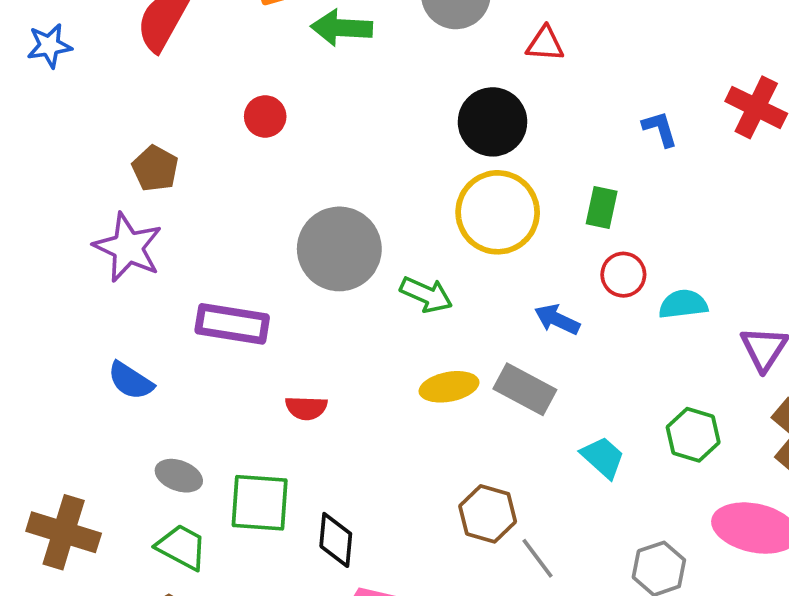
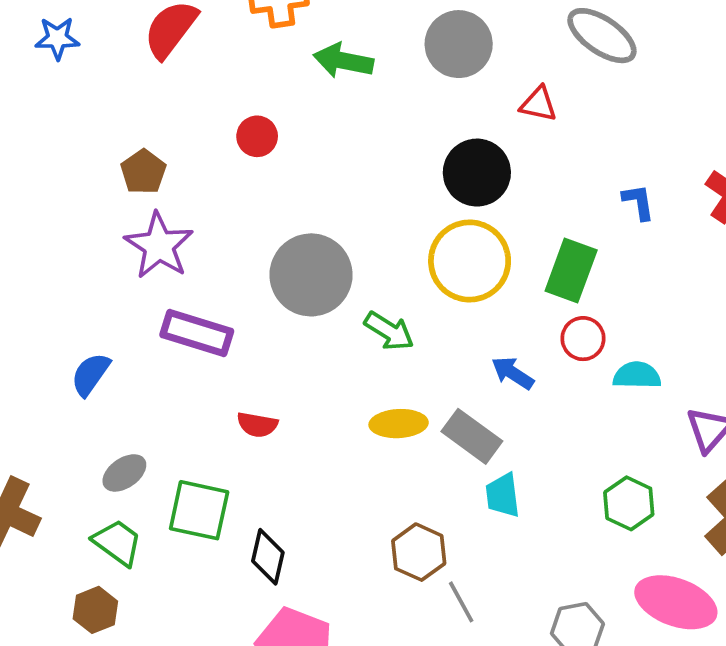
green rectangle: (602, 207) -> (571, 270), size x1.5
purple star: (128, 247) -> (159, 246), moved
blue semicircle: (131, 381) -> (90, 374), turned 84
cyan trapezoid: (603, 457) -> (503, 495), moved, turned -147
gray ellipse: (179, 476) -> (124, 473), turned -63

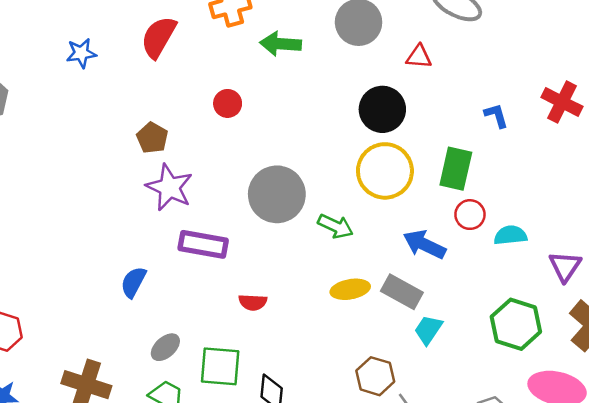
blue arrow: (513, 373) -> (424, 244), size x1.4
cyan trapezoid: (503, 495) -> (428, 330), turned 48
green hexagon: (629, 503) -> (516, 324), size x1.4

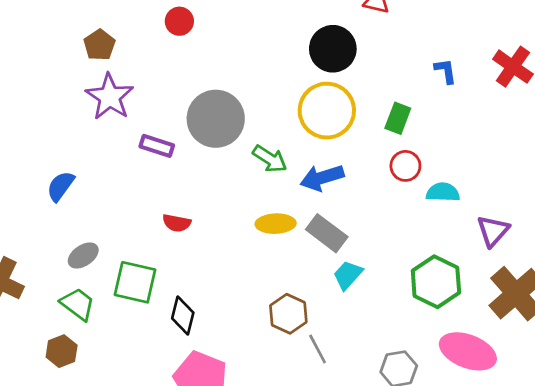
green rectangle: (456, 169) -> (398, 118), size x0.7
purple rectangle: (203, 244) -> (157, 146), moved, size x0.7
blue arrow: (424, 244) -> (322, 178), moved, turned -51

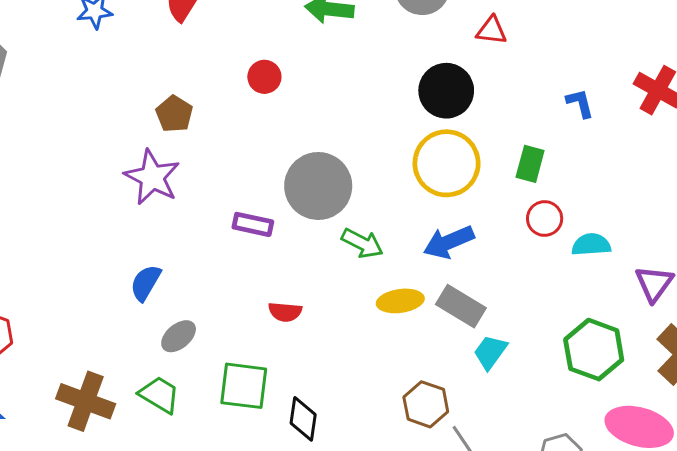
purple star: (110, 97) -> (152, 177), moved
green arrow: (270, 159) -> (362, 243), moved
gray ellipse: (83, 255) -> (179, 336), moved
green trapezoid: (78, 304) -> (159, 395), moved

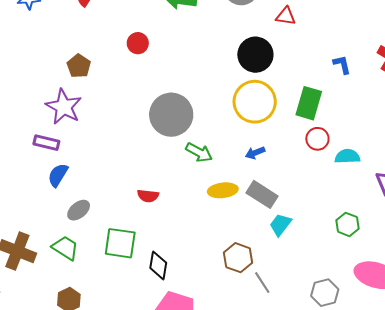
green rectangle: (530, 164) -> (309, 103), size x1.4
purple rectangle: (253, 224) -> (46, 143), moved
blue arrow: (449, 242) -> (255, 153), size x0.6
green hexagon: (594, 350) -> (348, 224), size x0.6

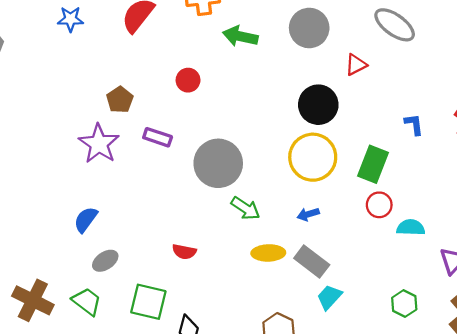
red triangle: (286, 16) -> (356, 65), turned -40
purple rectangle: (46, 143) -> (158, 137), moved

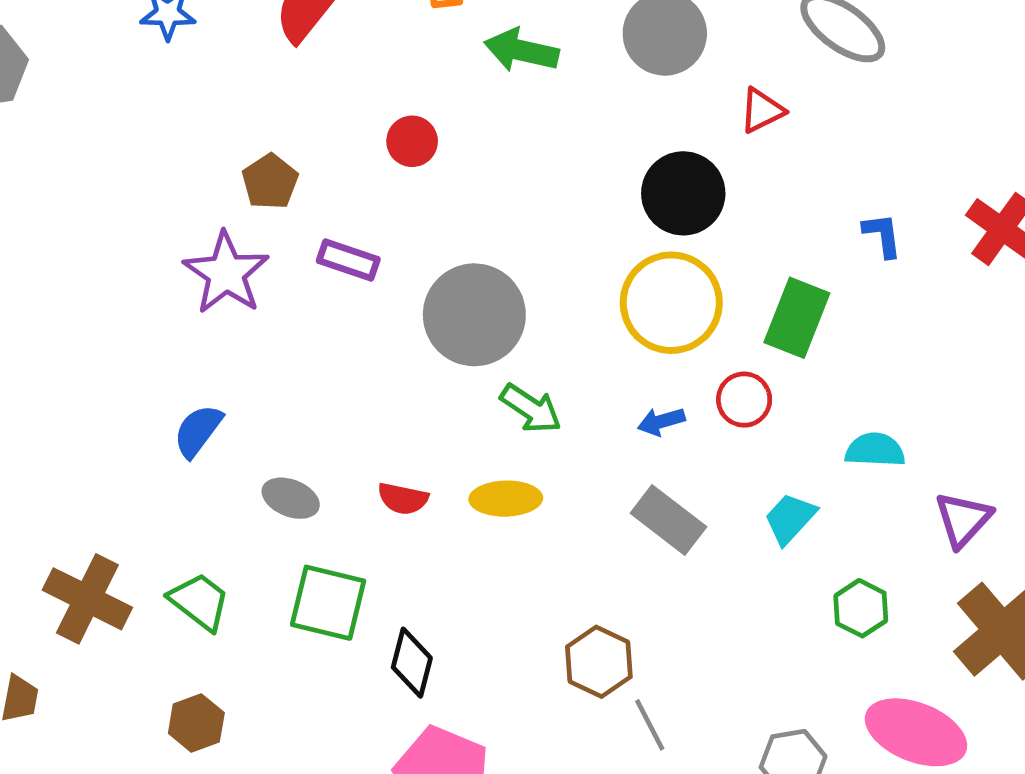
red circle: (379, 205) -> (744, 400), moved
yellow ellipse: (268, 253) -> (506, 499), moved
gray ellipse: (105, 261) -> (291, 498), moved, turned 55
cyan trapezoid: (329, 297) -> (790, 519), moved

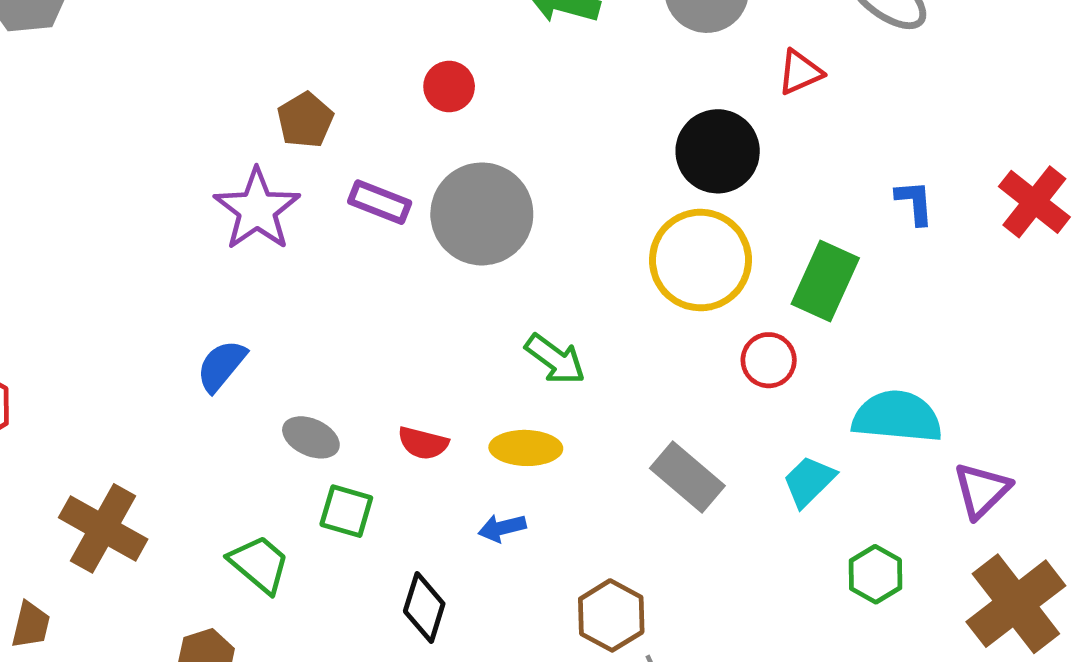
gray circle: (474, 315) -> (482, 214), moved
blue arrow: (661, 421) -> (502, 528), moved
cyan semicircle: (875, 450) -> (897, 417), size x1.5
green trapezoid: (199, 602) -> (259, 564), moved
green square: (328, 603) -> (346, 511), moved, size x0.7

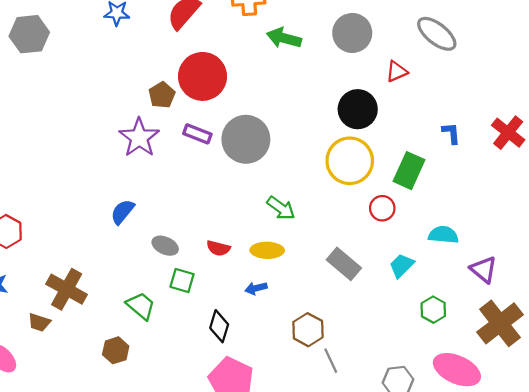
red circle: (449, 87) -> (203, 76), moved, size x2.0
cyan semicircle: (897, 417) -> (443, 235), size x0.7
purple triangle: (982, 490) -> (484, 270), turned -36
brown trapezoid: (31, 625) -> (39, 322), moved, turned 95

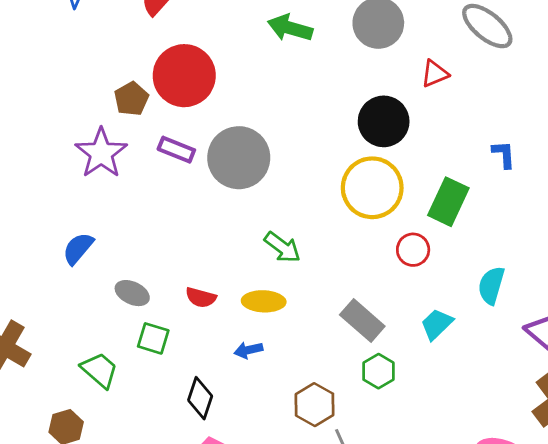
cyan semicircle: (443, 235) -> (491, 285), turned -80
green hexagon: (433, 310) -> (378, 371), moved

